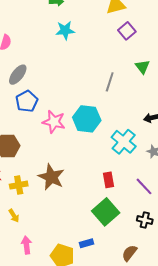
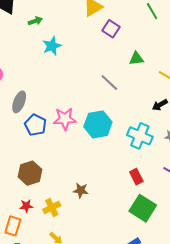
green triangle: (142, 67) -> (136, 59), turned -42
gray line: (110, 82) -> (109, 82), turned -48
pink star: (54, 122) -> (65, 119), moved
brown star: (51, 177) -> (81, 190), size x0.6

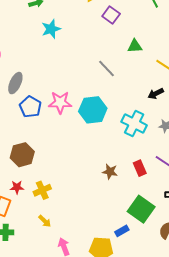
red rectangle: (136, 177) -> (140, 168), moved
brown star: (81, 190) -> (110, 172), moved
green square: (143, 208) -> (141, 209), moved

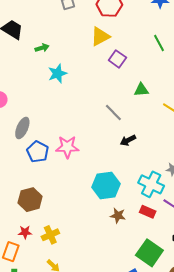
black arrow: (156, 94) -> (128, 140), moved
cyan hexagon: (93, 110) -> (106, 186), moved
cyan cross: (134, 123) -> (151, 184), moved
red rectangle: (140, 168) -> (148, 212), turned -42

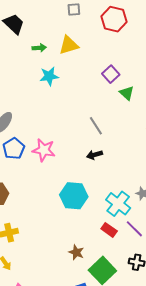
yellow triangle: (100, 36) -> (69, 45), moved
green triangle: (141, 90) -> (127, 93), moved, turned 35
black arrow: (128, 140) -> (95, 155), moved
brown star: (118, 216) -> (76, 252), moved

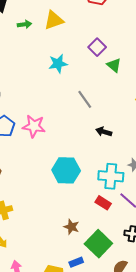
cyan star: (49, 76) -> (58, 64), moved
black arrow: (95, 155) -> (104, 132), moved, turned 35
cyan cross: (118, 204) -> (111, 176), turned -30

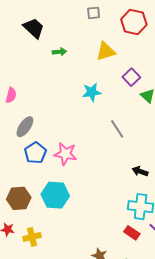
yellow triangle: (54, 20) -> (106, 51), moved
black arrow: (104, 132) -> (140, 171), moved
cyan hexagon: (66, 170) -> (55, 195), moved

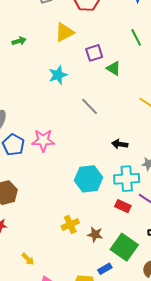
purple square: (131, 77) -> (94, 53), turned 36
cyan hexagon: (55, 195) -> (89, 179), moved
yellow cross: (32, 237) -> (70, 224), moved

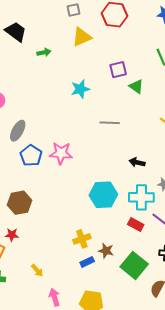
yellow triangle: (64, 32) -> (82, 37), moved
gray line: (90, 106) -> (110, 123), turned -48
blue rectangle: (105, 269) -> (87, 262), moved

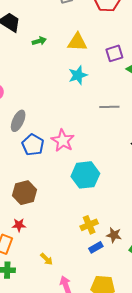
yellow triangle: (82, 37) -> (77, 42), moved, turned 30
pink star: (61, 153) -> (63, 141), turned 30
cyan hexagon: (103, 195) -> (85, 175), moved

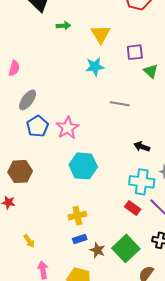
yellow triangle: (77, 42) -> (101, 34), turned 45
brown star: (114, 235) -> (97, 250), moved

